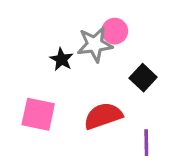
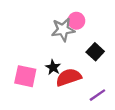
black star: (62, 59) -> (53, 67), moved
purple line: (146, 143) -> (97, 95), turned 56

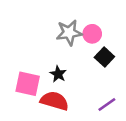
pink circle: (76, 21) -> (92, 34), moved
red semicircle: (69, 77) -> (54, 101), moved, turned 35

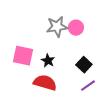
black square: (104, 57) -> (84, 65), moved
pink square: (28, 84) -> (23, 56), moved

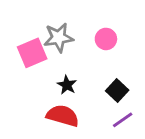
gray star: (57, 27) -> (59, 38), moved
pink square: (23, 56) -> (32, 53), moved, turned -35

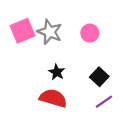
gray star: (59, 38) -> (50, 32), turned 30
pink square: (32, 53) -> (22, 31), moved

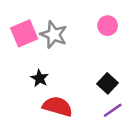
pink circle: (90, 33) -> (108, 26), moved
black star: (57, 72) -> (40, 78), moved

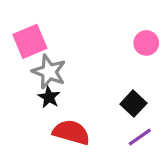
pink circle: (108, 26) -> (146, 43), moved
gray star: (54, 35) -> (49, 72), moved

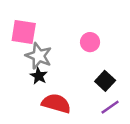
pink square: (30, 41) -> (24, 32), turned 32
pink circle: (146, 43) -> (90, 42), moved

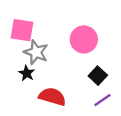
pink circle: (90, 42) -> (84, 39), size x1.5
black star: (39, 76) -> (27, 73), moved

